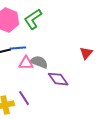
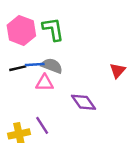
green L-shape: (33, 19) -> (53, 29), turned 115
gray semicircle: (39, 62) -> (52, 66), moved

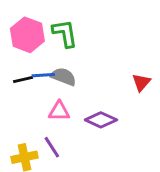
pink triangle: (45, 83) -> (59, 111), moved
purple diamond: (83, 102) -> (101, 120), turned -30

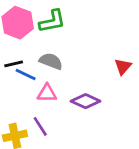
green L-shape: (65, 33) -> (52, 21), turned 88
blue line: (43, 75) -> (26, 75), moved, turned 30

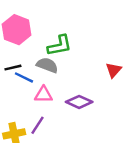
green L-shape: (52, 21) -> (60, 46), moved
purple line: (40, 126) -> (37, 125), turned 66

